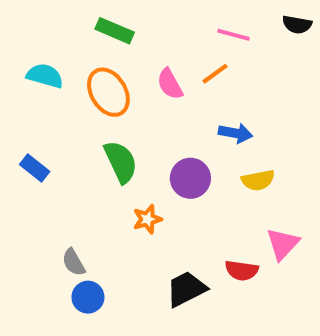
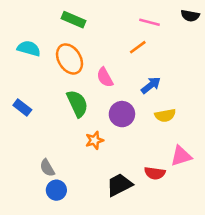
pink semicircle: (170, 84) -> (105, 77), moved
blue arrow: (236, 133) -> (151, 85), turned -48
pink triangle: (283, 244) -> (181, 156), turned 30

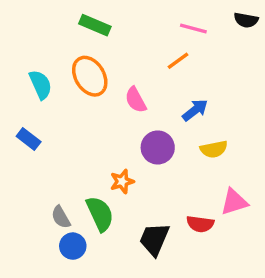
cyan semicircle: (29, 48) -> (40, 85), moved, turned 50
green semicircle: (77, 104) -> (100, 214), moved
black trapezoid: (119, 185) -> (154, 239), turned -40

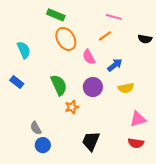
black semicircle: (246, 20) -> (145, 39), moved
orange ellipse: (90, 76) -> (66, 39), moved
pink semicircle: (136, 100) -> (89, 57), moved
green semicircle: (100, 214) -> (59, 85), moved
red semicircle: (200, 224) -> (136, 143), moved

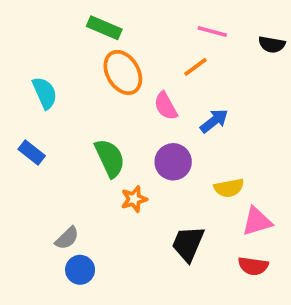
black semicircle: (145, 39) -> (272, 45), moved
yellow semicircle: (126, 88) -> (229, 188), moved
gray semicircle: (36, 128) -> (67, 238), turned -104
black trapezoid: (91, 141) -> (188, 244), moved

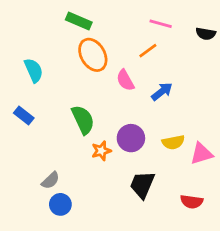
purple circle: (173, 162) -> (131, 138), moved
pink triangle: (257, 221) -> (201, 154), moved

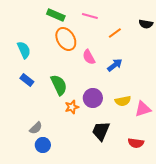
pink line: (161, 24) -> (90, 16), moved
orange line: (148, 51) -> (115, 33), moved
blue rectangle: (24, 116) -> (27, 80), moved

